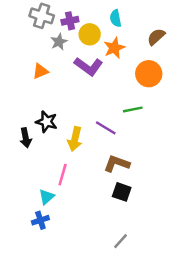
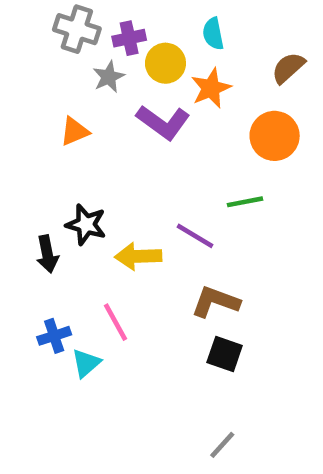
yellow arrow: (75, 139) -> (138, 256), turned 75
pink line: (63, 175) -> (115, 322), turned -45
blue cross: (40, 220) -> (54, 336), moved

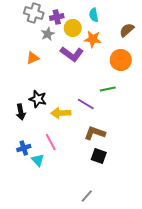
orange star: (211, 88) -> (93, 39), turned 30
cyan triangle: (86, 363) -> (38, 160), turned -32
gray line: (222, 445) -> (87, 196), moved

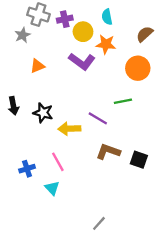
gray star: (48, 34) -> (23, 35), moved
black arrow: (21, 112) -> (13, 106), moved
black square: (99, 156) -> (139, 160), moved
cyan triangle: (38, 160) -> (52, 188), moved

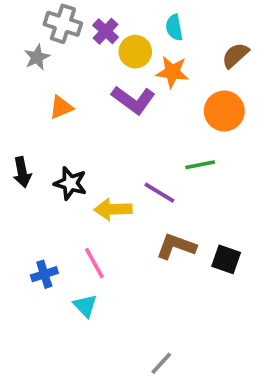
purple cross: (65, 19) -> (106, 31), turned -35

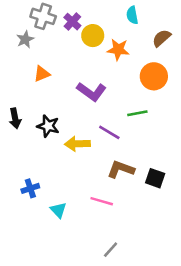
cyan semicircle: (174, 28) -> (132, 15), moved
purple L-shape: (133, 100) -> (91, 92), moved
pink line: (94, 263) -> (102, 201), moved, turned -45

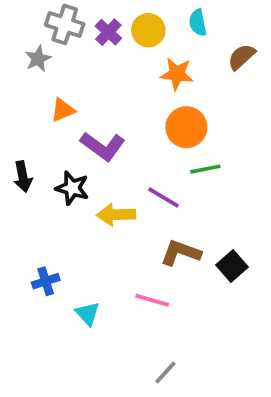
yellow circle: (93, 36) -> (148, 30), moved
orange circle: (154, 76) -> (186, 127), moved
purple L-shape: (91, 92) -> (103, 146), moved
black square: (155, 178) -> (232, 266), turned 30

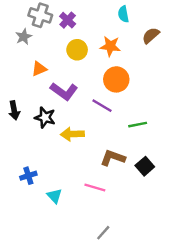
yellow circle: (148, 30) -> (77, 50), moved
green line: (205, 169) -> (138, 125), moved
purple line: (164, 198) -> (102, 106), moved

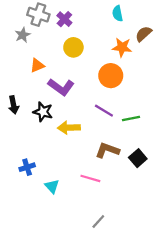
orange star: (110, 46) -> (122, 47), moved
purple line: (102, 106) -> (104, 111), moved

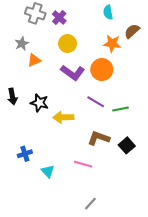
gray star: (23, 35) -> (22, 44), moved
purple L-shape: (61, 87) -> (73, 73), moved

